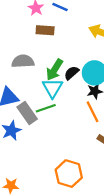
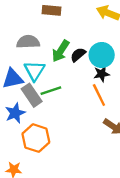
cyan triangle: (52, 88) -> (34, 71), moved
orange hexagon: (69, 174) -> (36, 138), moved

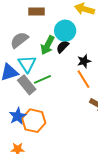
gray semicircle: (28, 42) -> (19, 40), turned -30
cyan circle: (102, 55) -> (65, 31), moved
blue star: (15, 113) -> (18, 116), moved

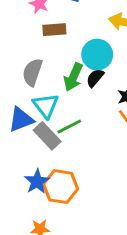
gray semicircle: (19, 40) -> (32, 72), turned -30

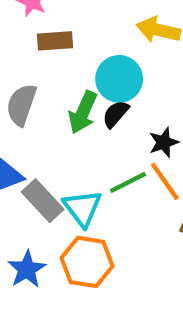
cyan triangle: (46, 106) -> (82, 208), moved
green line: (69, 126) -> (128, 182), moved
orange hexagon: (61, 187) -> (87, 262), moved

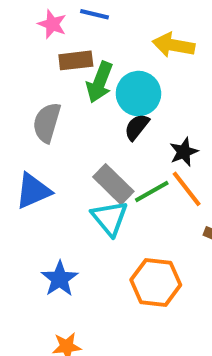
green arrow: (83, 112) -> (100, 82), moved
gray rectangle: (43, 201) -> (113, 184), moved
orange hexagon: (87, 262) -> (156, 282), moved

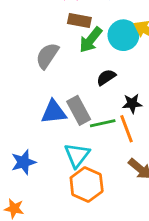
cyan circle: (138, 94) -> (123, 35), moved
blue triangle: (33, 191) -> (54, 112), moved
cyan triangle: (110, 218) -> (77, 155), moved

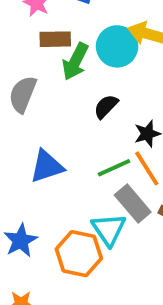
gray rectangle: (79, 110) -> (133, 204), moved
cyan triangle: (77, 155) -> (109, 229), moved
orange hexagon: (87, 184) -> (79, 254), moved

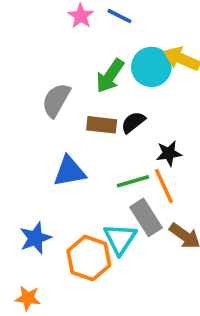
brown rectangle: (55, 39) -> (102, 125), moved

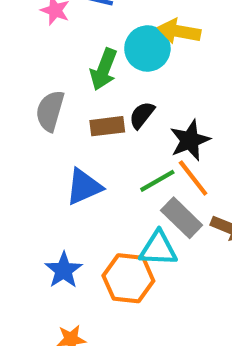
black star: (169, 153) -> (190, 140), size x1.4
cyan triangle: (120, 239) -> (158, 249), turned -48

